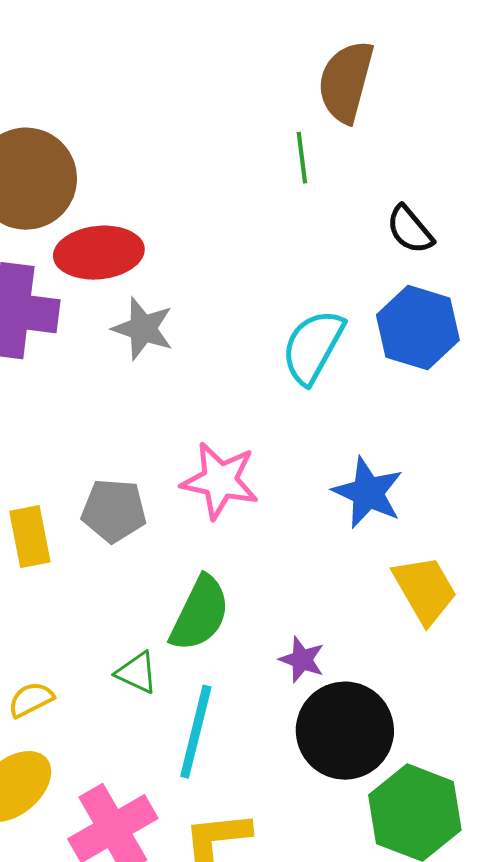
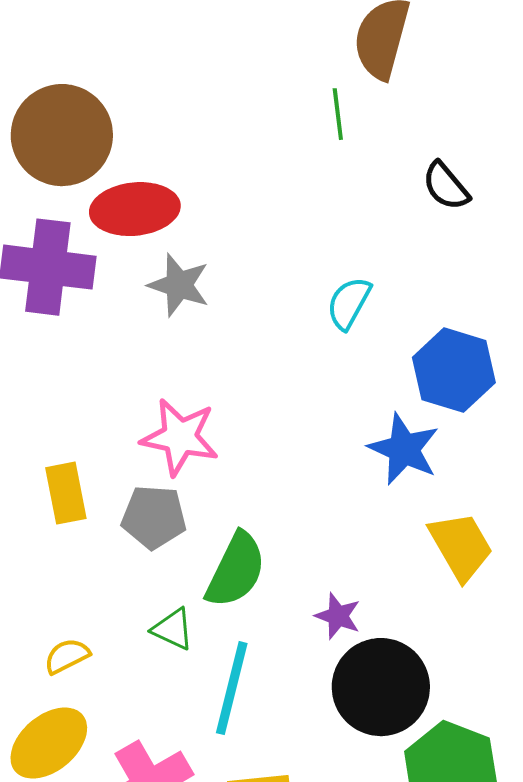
blue hexagon: (418, 328) -> (454, 370), moved
cyan semicircle: (313, 347) -> (349, 303), size x0.7
pink star: (220, 481) -> (180, 437), moved
gray pentagon: (114, 511) -> (154, 517), moved

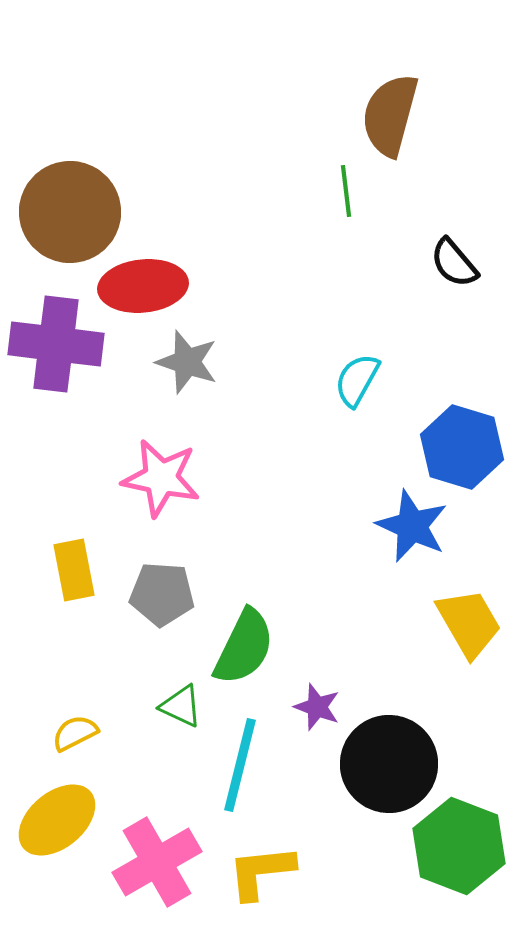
pink star: (180, 437) -> (161, 478), moved
purple star: (338, 616) -> (317, 707), moved

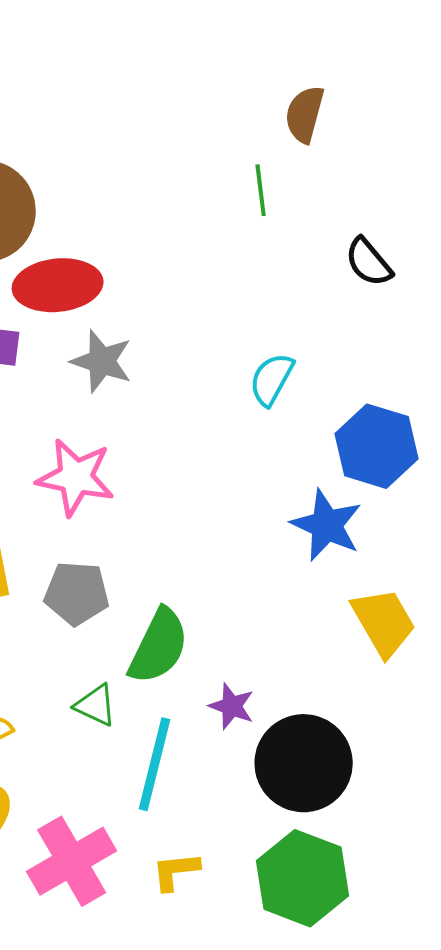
brown semicircle: (390, 115) -> (305, 114), size x0.7
green hexagon: (459, 846) -> (303, 878), moved
yellow L-shape: (261, 872) -> (176, 871), size x0.7

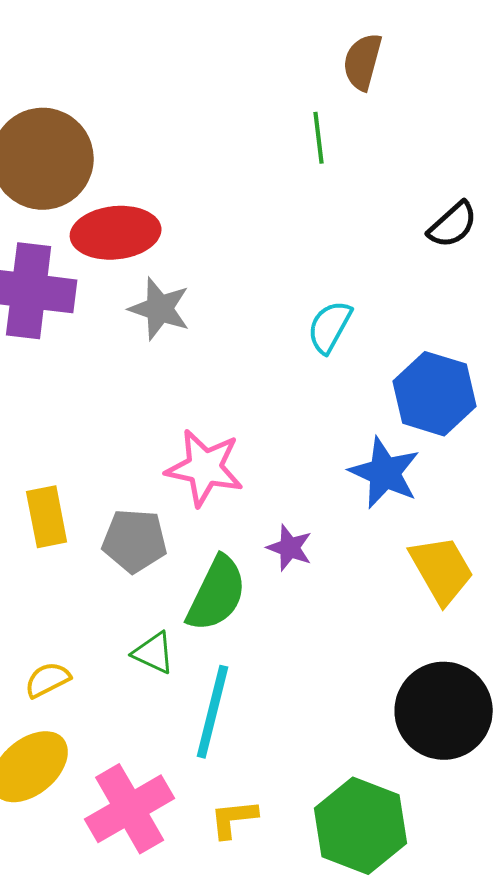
black semicircle: (369, 262) -> (453, 225), moved, turned -92
pink star: (76, 477) -> (205, 468), moved
purple star: (232, 706) -> (290, 548), moved
black circle: (304, 763) -> (444, 711), moved

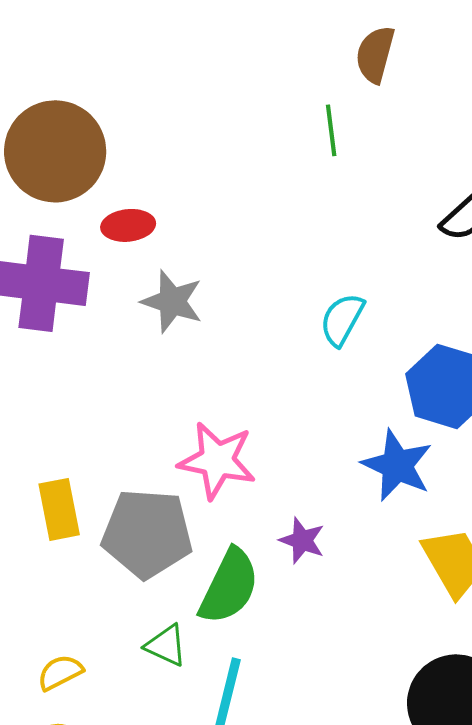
red ellipse: (116, 233) -> (128, 225), size x0.6
gray pentagon: (135, 541) -> (147, 533), size x1.4

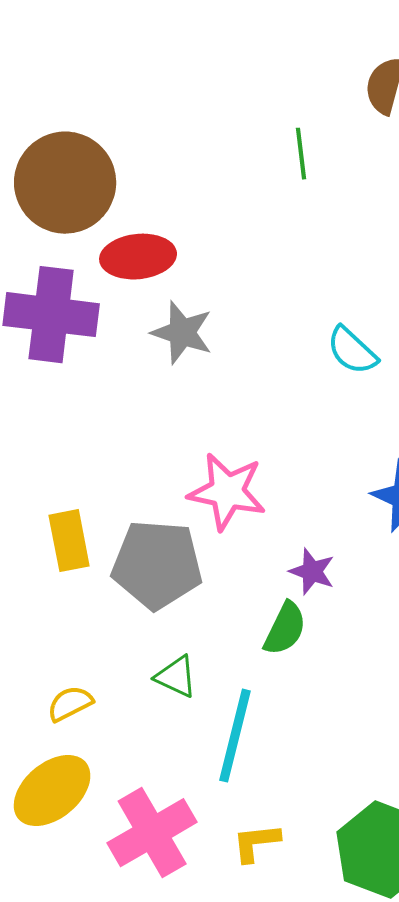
green line: (331, 130) -> (301, 154), moved
red ellipse: (128, 225) -> (138, 257), size x1.4
cyan semicircle: (342, 319) -> (352, 351), turned -76
green semicircle: (229, 586) -> (285, 629), moved, size x0.7

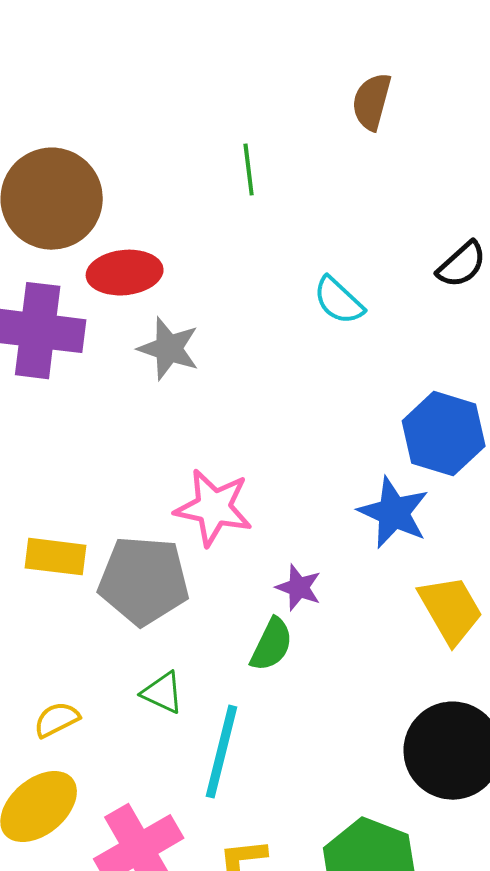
green line: (301, 154) -> (249, 170), moved
cyan semicircle: (352, 351) -> (339, 301), moved
yellow rectangle: (69, 541) -> (56, 557), turned -72

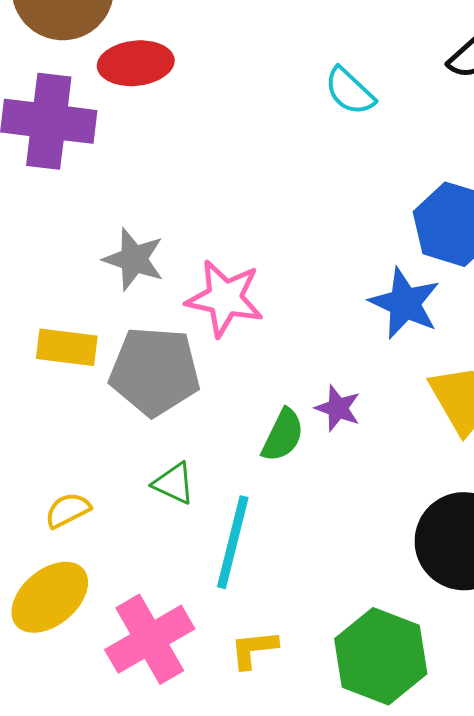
gray star: (169, 349) -> (134, 259), moved
purple star: (299, 588) -> (338, 408), moved

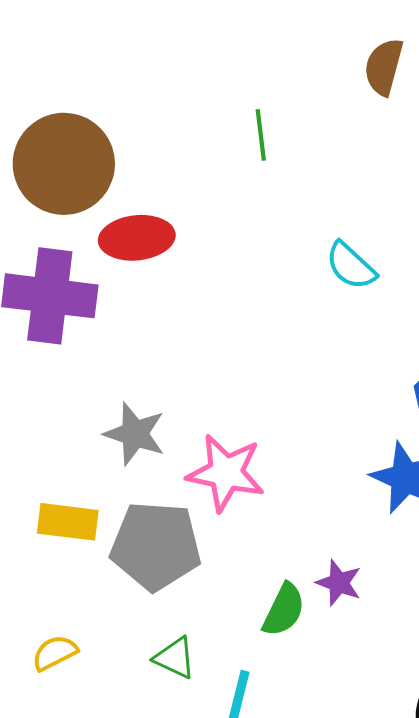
yellow semicircle: (68, 510) -> (55, 653), moved

